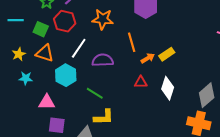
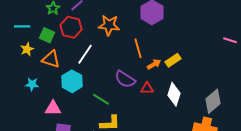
yellow star: (19, 54) -> (27, 49), moved
purple semicircle: (103, 60) -> (125, 79), moved, turned -145

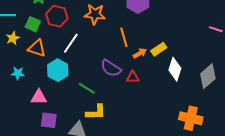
white diamond: (174, 94) -> (175, 69), moved
gray diamond: (213, 101) -> (208, 76), moved

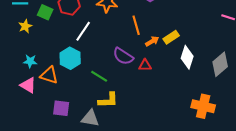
orange triangle: (37, 48) -> (49, 75), moved
pink triangle: (39, 97) -> (28, 85), moved, turned 30

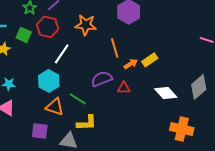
purple semicircle: (123, 56) -> (102, 79), turned 125
white diamond: (187, 57) -> (166, 93), moved, turned -60
orange triangle: (49, 75) -> (55, 107), moved

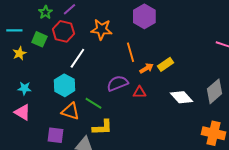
orange cross: (182, 129) -> (213, 133), moved

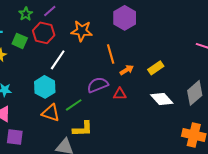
yellow rectangle: (165, 64) -> (156, 68), moved
green line: (93, 103) -> (74, 105), turned -66
purple square: (55, 135) -> (15, 137), moved

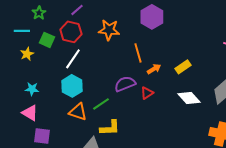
green star: (26, 14) -> (39, 13), moved
white line: (58, 60) -> (73, 59), moved
red triangle: (120, 94) -> (147, 93), turned -32

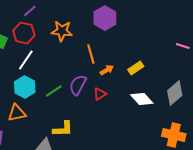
purple semicircle: (125, 84) -> (78, 85), turned -40
green line: (101, 104) -> (54, 91), moved
orange triangle: (78, 112) -> (17, 113), moved, turned -30

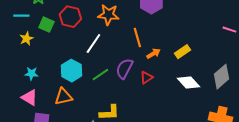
white line: (26, 60) -> (93, 44), moved

